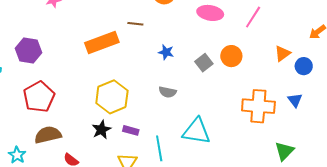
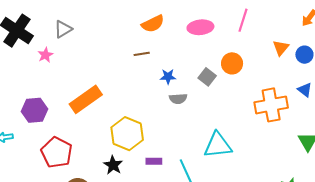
brown line: (135, 24) -> (142, 54), moved
orange rectangle: (102, 42) -> (86, 99), moved
gray semicircle: (168, 92) -> (178, 99), moved
black star: (101, 130) -> (113, 165), moved

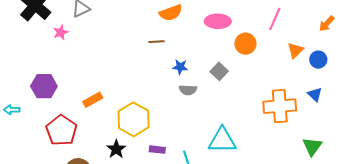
pink line: (243, 20) -> (275, 19), moved
orange circle: (232, 63) -> (245, 44), moved
orange rectangle: (86, 99) -> (93, 100), moved, size x0.6

